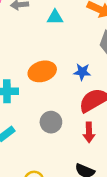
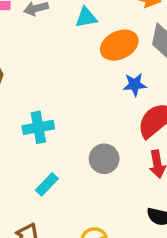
orange ellipse: (42, 71) -> (119, 45), moved

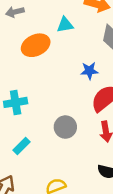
cyan triangle: (86, 17) -> (65, 25), moved
orange ellipse: (119, 45) -> (36, 45), moved

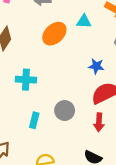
orange ellipse: (36, 45) -> (54, 34), turned -30
cyan rectangle: (22, 146) -> (34, 120), moved, turned -42

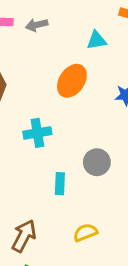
orange ellipse: (54, 34) -> (72, 81), moved

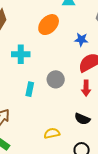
yellow semicircle: (85, 233) -> (52, 133), moved

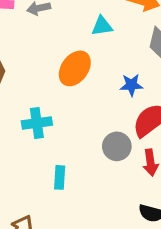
gray circle: (56, 79) -> (117, 146), moved

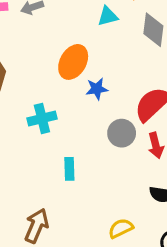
cyan triangle: (102, 26) -> (108, 16), moved
blue star: (131, 85) -> (97, 89), moved

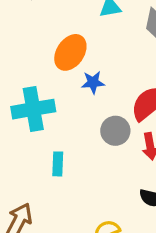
cyan cross: (42, 119) -> (33, 109), size x1.4

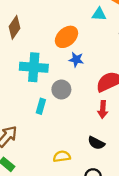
gray circle: (115, 131) -> (61, 89), moved

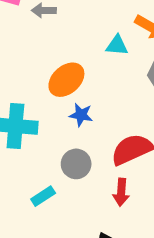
gray circle: (61, 89) -> (76, 164), moved
cyan rectangle: (41, 106) -> (43, 196), moved, turned 40

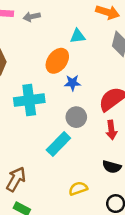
cyan triangle: (117, 45) -> (78, 36), moved
cyan rectangle: (43, 196) -> (58, 144), size x1.5

